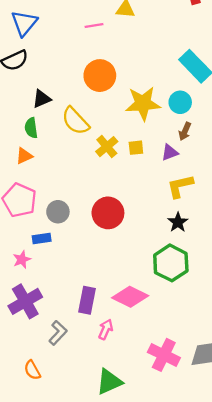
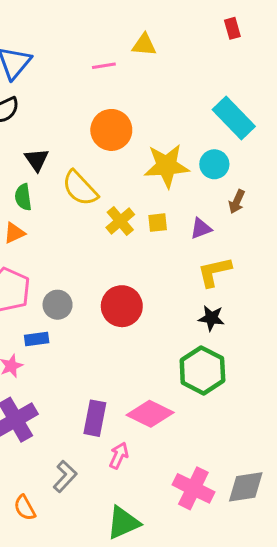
black triangle: (42, 99) -> (37, 160), turned -42
brown arrow: (185, 131) -> (237, 202), moved
black star: (178, 222) -> (211, 318), turned -30
gray L-shape: (58, 333) -> (65, 476), moved

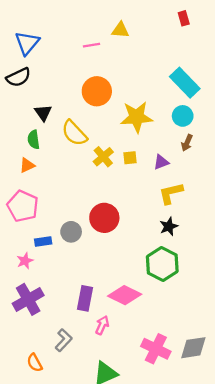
cyan circle: (214, 164) -> (183, 116), moved
gray circle: (58, 305) -> (71, 232), moved
black star: (211, 318) -> (169, 226), turned -30

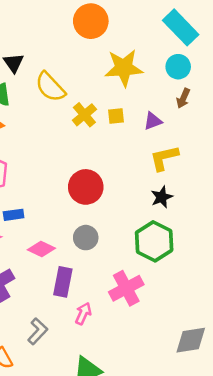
orange circle: (97, 91) -> (91, 21), moved
gray circle: (71, 232) -> (86, 238), moved
pink diamond: (125, 295) -> (41, 249), moved, size x0.7
pink cross: (156, 349) -> (126, 288), moved, turned 36

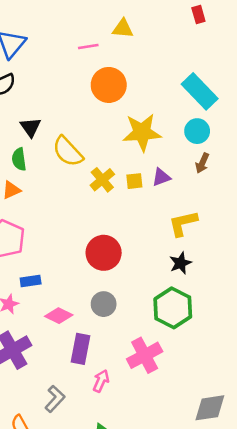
purple triangle: (153, 121) -> (161, 177), moved

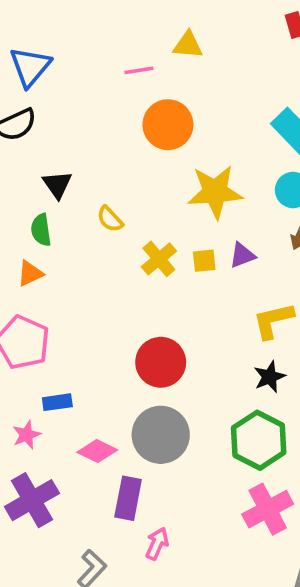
yellow semicircle: (68, 152) -> (110, 219), size x0.6
gray circle: (104, 304) -> (161, 435), size x1.6
pink cross: (145, 355) -> (268, 509), moved

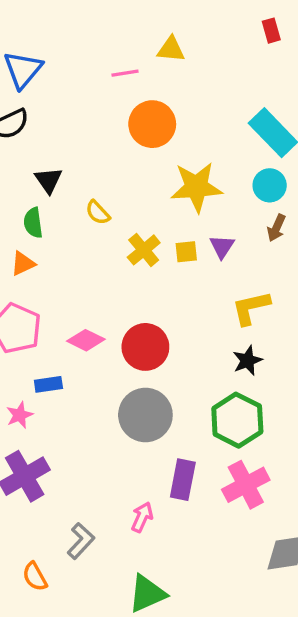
purple triangle: (242, 255) -> (222, 247), turned -36
pink diamond: (97, 451) -> (86, 340), moved
purple rectangle: (128, 498) -> (183, 480), moved

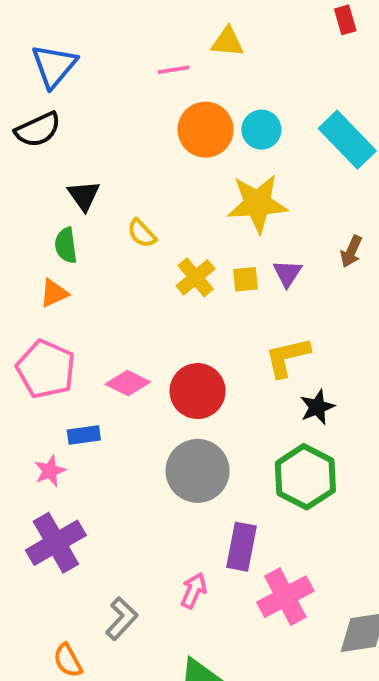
cyan circle: (270, 185) -> (261, 130), moved
yellow L-shape: (251, 308) -> (287, 357), moved
pink cross: (246, 485) -> (285, 597), moved

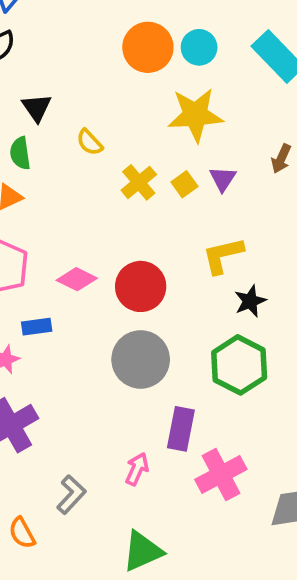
yellow square: (245, 279) -> (184, 184), turned -30

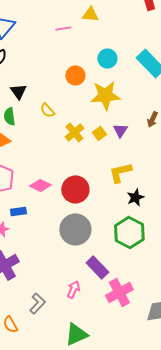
orange circle: (148, 47) -> (75, 75), moved, size x0.7
purple rectangle: (181, 429) -> (97, 267), turned -55

